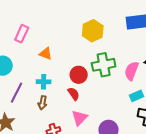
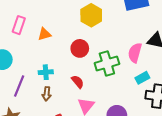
orange triangle: (46, 54) -> (44, 34), moved, turned -32
green cross: (104, 65) -> (107, 64), moved
red circle: (79, 75) -> (80, 48), moved

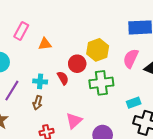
yellow hexagon: (91, 15) -> (98, 50), moved
pink semicircle: (135, 53) -> (131, 58), moved
red semicircle: (78, 82) -> (63, 78), moved

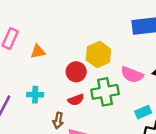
pink semicircle: (131, 58) -> (132, 75), moved, turned -90
red semicircle: (63, 78) -> (76, 100), moved, turned 104
brown arrow: (38, 103) -> (58, 121), moved

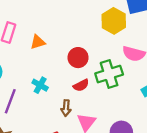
yellow hexagon: (98, 55) -> (114, 21), moved
cyan cross: (35, 95) -> (40, 85), turned 35

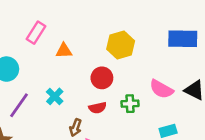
yellow hexagon: (114, 21) -> (121, 45), moved
green cross: (109, 74) -> (130, 104), size x0.6

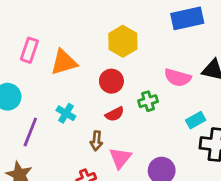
orange triangle: (64, 51) -> (64, 62), size x1.5

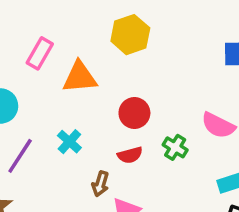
yellow hexagon: (123, 41) -> (130, 35), moved
green cross: (148, 101) -> (175, 147), turned 36

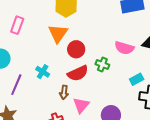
orange triangle: (80, 77) -> (58, 33), moved, turned -40
red semicircle: (130, 155) -> (78, 73), size x1.5

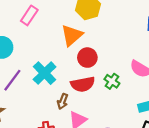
cyan cross: (43, 72) -> (45, 73), size x1.5

